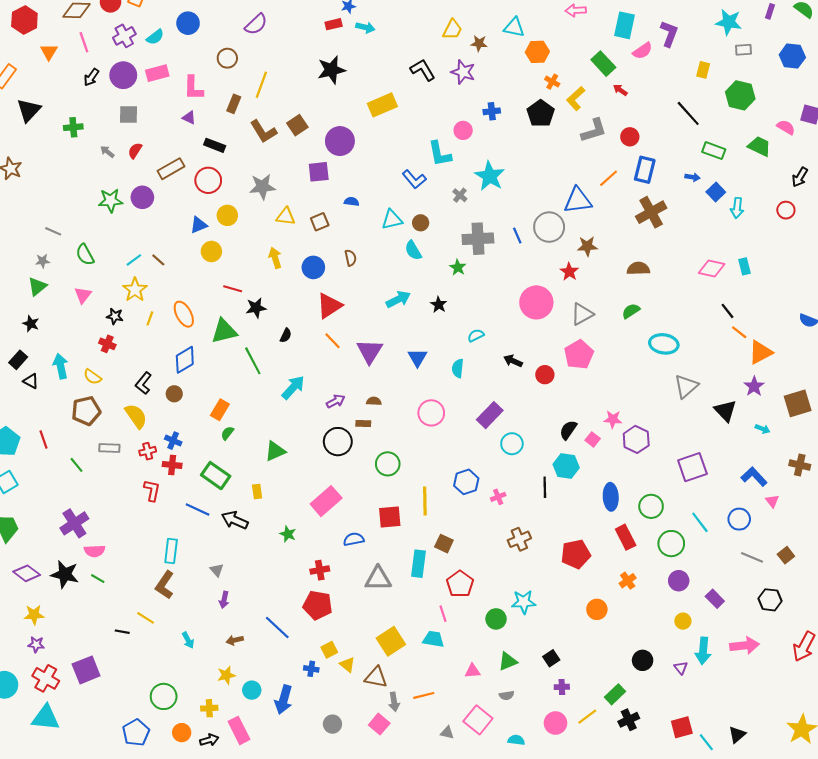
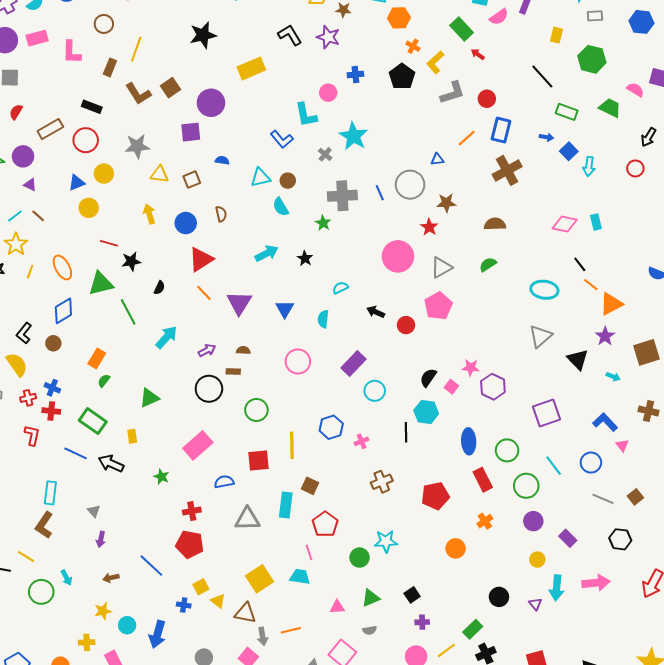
purple triangle: (189, 118) -> (30, 185), moved
blue triangle: (578, 201) -> (437, 159), size x0.5
cyan ellipse: (664, 344) -> (544, 290), moved
green circle: (164, 696) -> (41, 592), moved

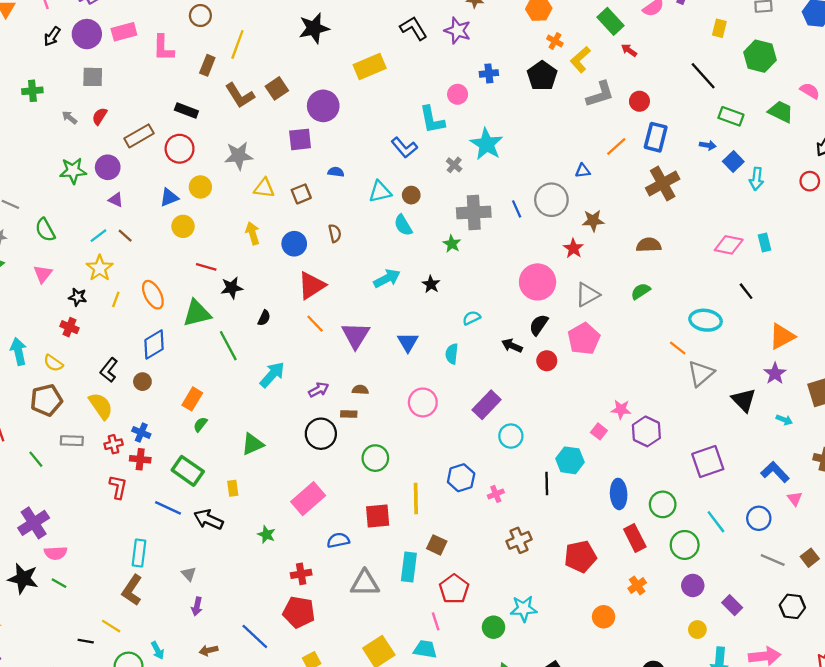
orange line: (591, 285) -> (678, 348), moved
black semicircle: (428, 378) -> (539, 325), moved

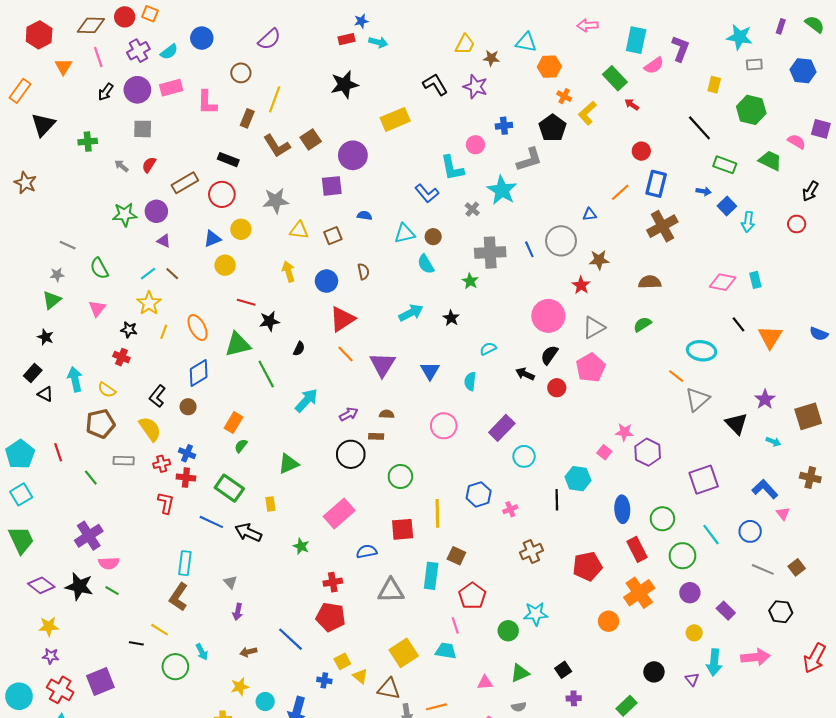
gray L-shape: (600, 94) -> (529, 160), moved
orange triangle: (782, 336) -> (770, 337), moved, turned -30
orange cross: (637, 585) -> (639, 593), size x1.8

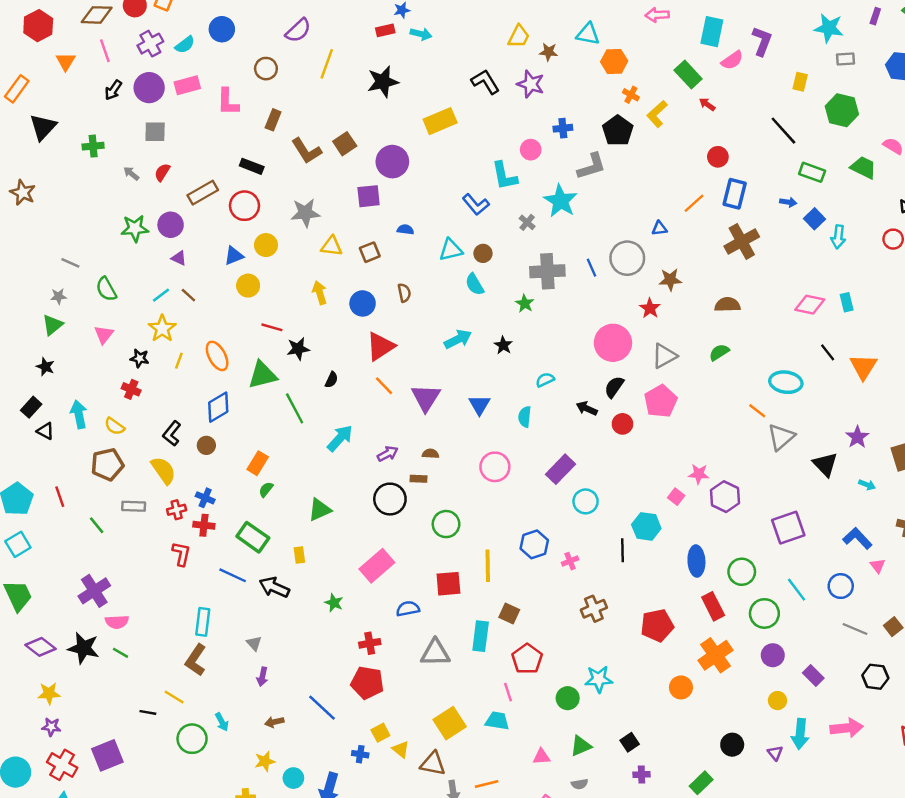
yellow line: (275, 99) -> (327, 64), moved

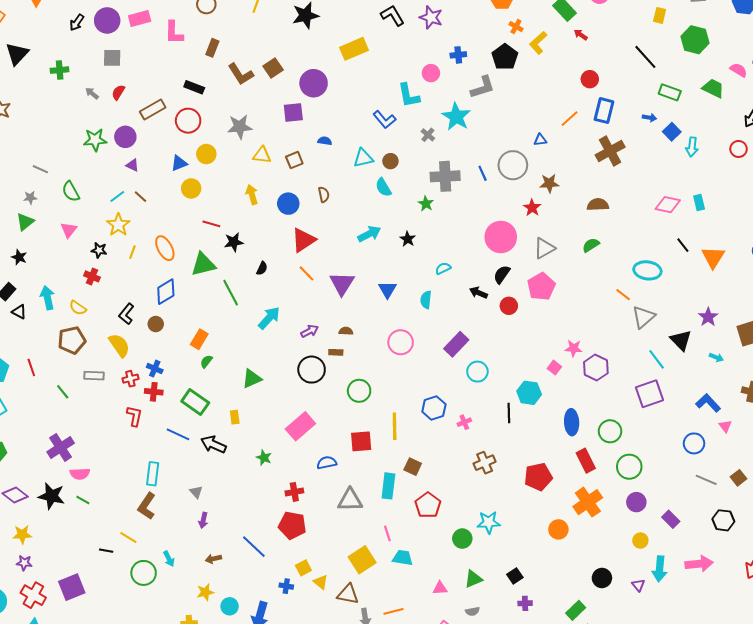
cyan line: (797, 590) -> (657, 359), moved
pink line: (508, 692) -> (387, 533), moved

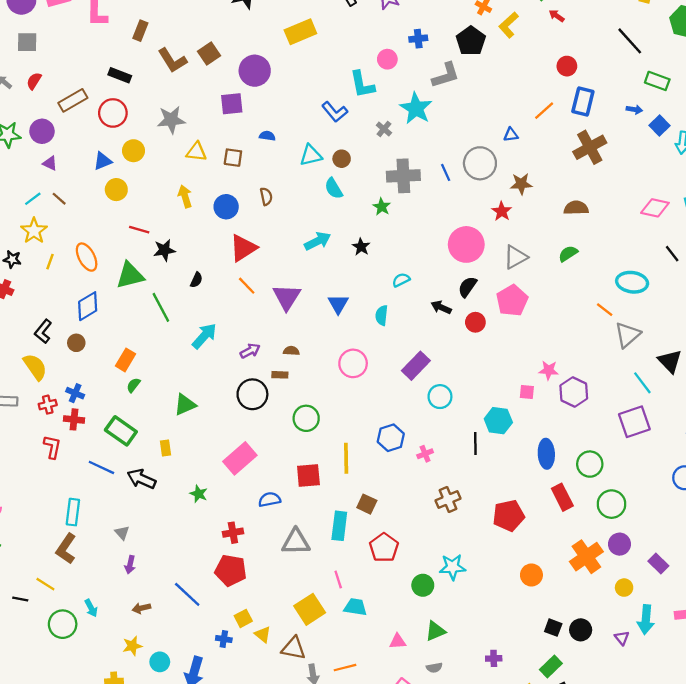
brown square: (294, 160) -> (233, 158), turned 30
pink square: (554, 368) -> (527, 392), turned -32
orange cross: (588, 502) -> (586, 557), moved
black square: (515, 576) -> (553, 628), moved, turned -35

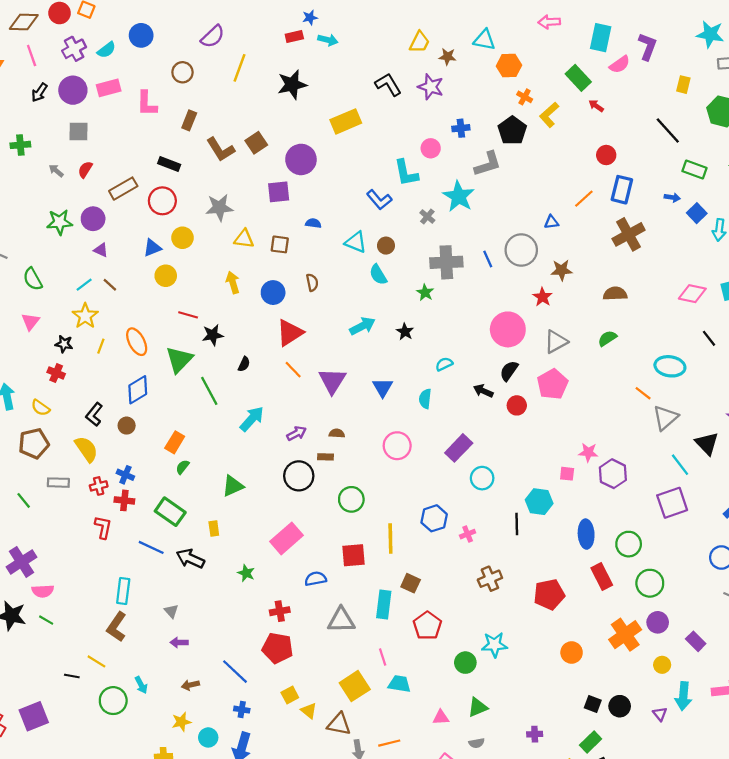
cyan triangle: (311, 155) -> (356, 242), turned 35
green triangle: (130, 275) -> (179, 360), turned -32
purple arrow: (130, 565) -> (179, 642), turned 78
blue cross: (224, 639) -> (242, 710), moved

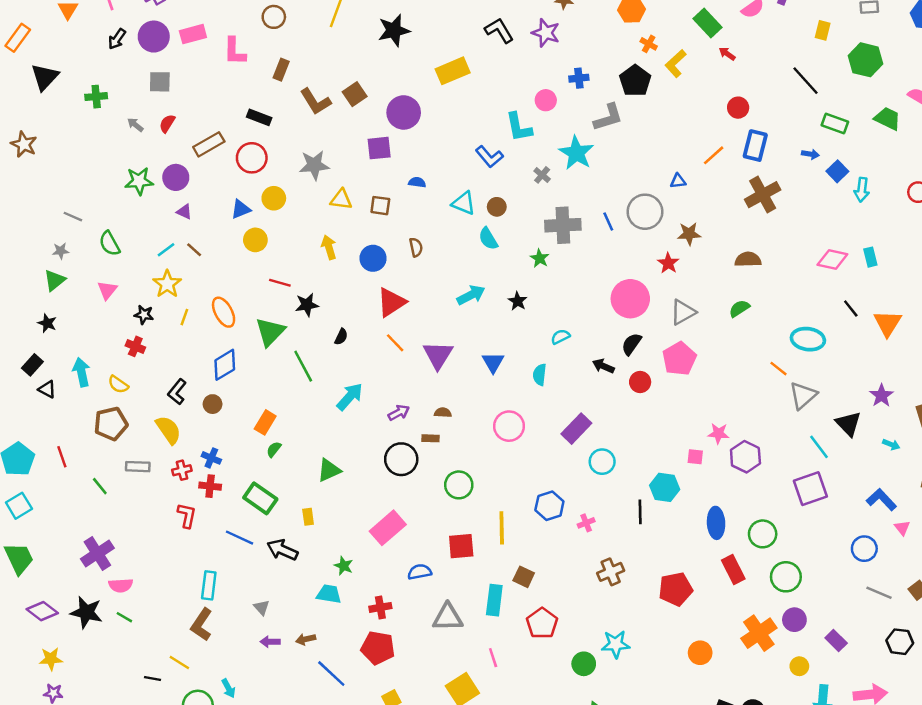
cyan trapezoid: (399, 684) -> (329, 594), moved
brown arrow: (190, 685) -> (306, 639), moved

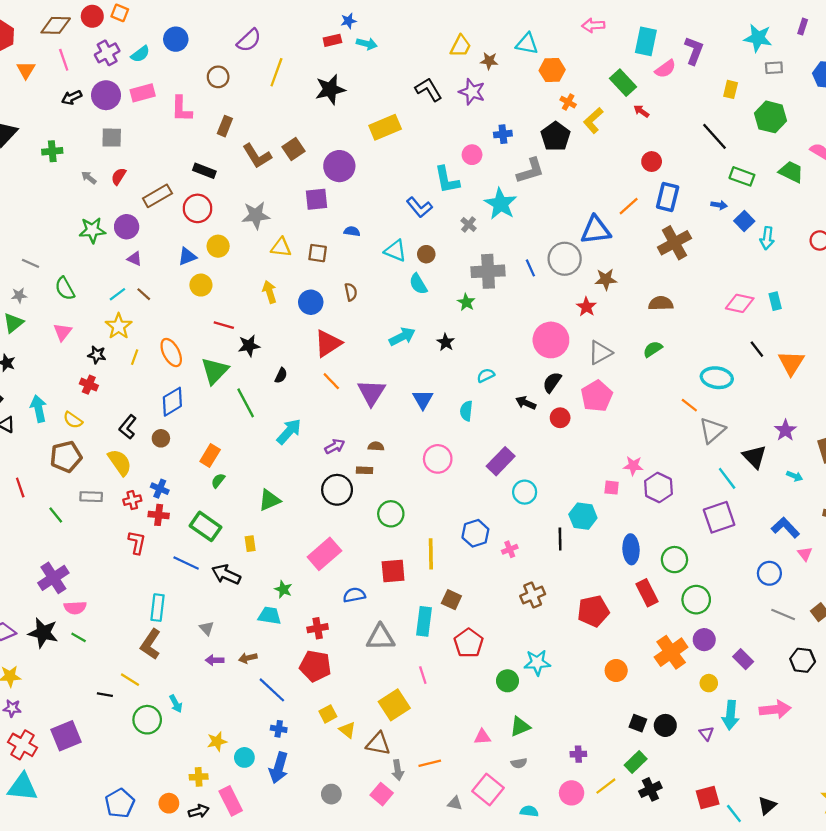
black arrow: (117, 39) -> (72, 97), turned 30
blue triangle: (678, 181) -> (596, 230), size x2.0

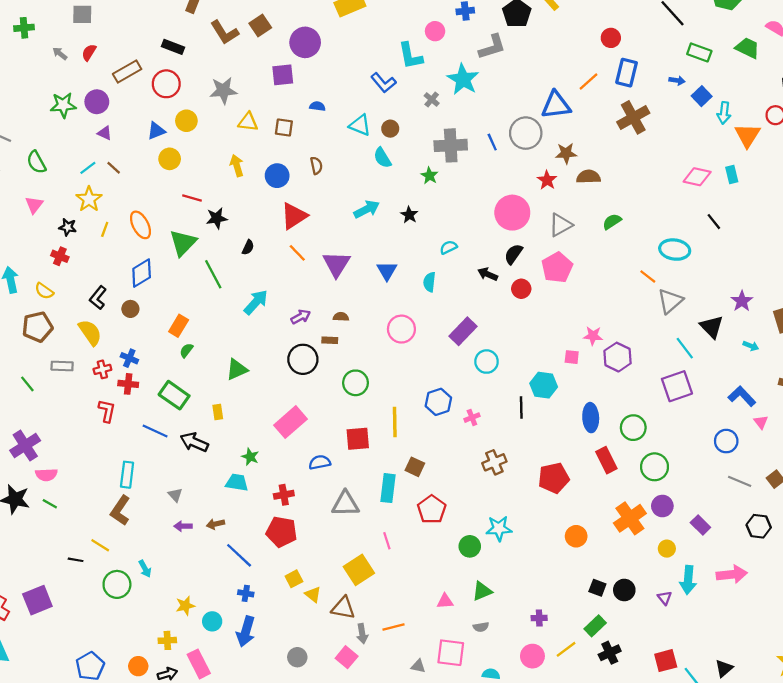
brown semicircle: (661, 303) -> (588, 177), moved
orange triangle: (791, 363) -> (747, 135), moved
pink square: (488, 789) -> (451, 653), turned -32

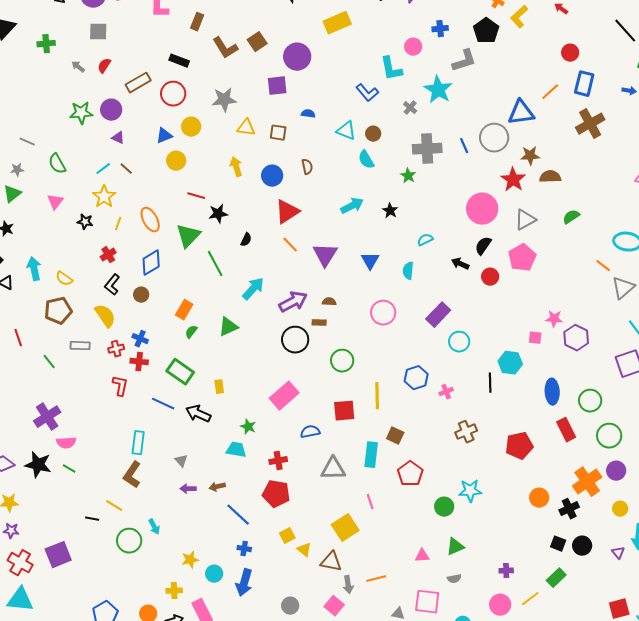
red star: (547, 180) -> (513, 180), size x1.4
red cross: (60, 256) -> (108, 255), moved, turned 35
purple arrow: (301, 317) -> (293, 302), size x1.6
green triangle: (237, 369) -> (228, 327), moved
black cross: (610, 653) -> (569, 509), moved

